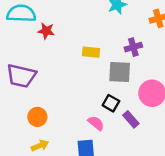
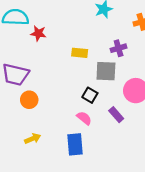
black square: (111, 103) -> (90, 95), moved
orange circle: (37, 117) -> (29, 100), moved

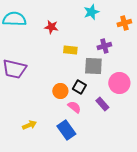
red star: (38, 33) -> (51, 27), moved
orange circle: (29, 100) -> (60, 91), moved
blue rectangle: (75, 144) -> (66, 130), turned -30

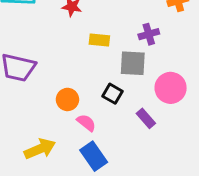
orange circle: (60, 91) -> (67, 99), moved
pink semicircle: (74, 107) -> (86, 123), moved
yellow arrow: (29, 125) -> (40, 149), size x1.5

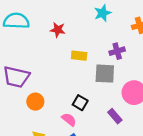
black square: (112, 94) -> (80, 103), moved
orange circle: (67, 99) -> (35, 102), moved

